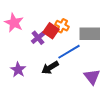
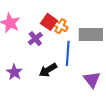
red square: (51, 31) -> (49, 22), moved
blue line: (69, 52) -> (68, 53), turned -55

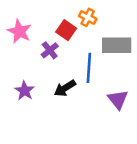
orange cross: (60, 26) -> (88, 17), moved

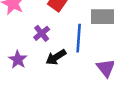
purple cross: (50, 50) -> (42, 33), moved

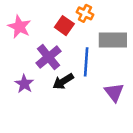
purple cross: (42, 33) -> (49, 57), size x1.5

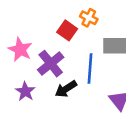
pink star: (19, 27) -> (20, 50), moved

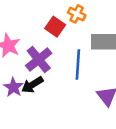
black arrow: (66, 89) -> (32, 85), moved

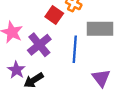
black arrow: (32, 85) -> (34, 80), moved

